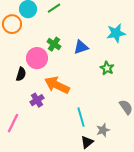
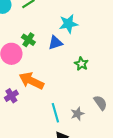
cyan star: (116, 33) -> (68, 24), moved
gray star: (103, 130) -> (77, 114), moved

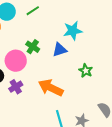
orange arrow: (31, 81) -> (51, 88), moved
purple cross: (11, 96) -> (16, 87), moved

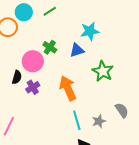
green star: (86, 71) -> (103, 71), size x1.5
orange arrow: (51, 88) -> (68, 88), turned 40

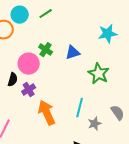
cyan star: (90, 31) -> (108, 34), moved
orange arrow: (68, 88) -> (47, 113), moved
cyan line: (77, 120) -> (80, 108), moved, turned 30

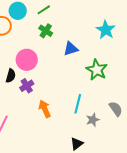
cyan star: (108, 34) -> (106, 30), turned -30
green cross: (46, 50) -> (46, 31), moved
orange arrow: (47, 113) -> (45, 109), size x0.7

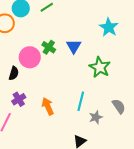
green cross: (46, 31) -> (49, 47), moved
blue triangle: (71, 49) -> (74, 46), turned -42
purple cross: (27, 86) -> (19, 99), moved

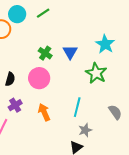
cyan star: (109, 27) -> (105, 44), moved
pink circle: (30, 57) -> (39, 78), moved
gray star: (96, 117) -> (85, 130), moved

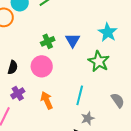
green cross: (45, 53) -> (48, 41), turned 32

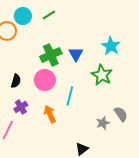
green cross: (48, 41) -> (51, 55), size x1.5
cyan line: (80, 95) -> (70, 96), moved
gray star: (88, 118) -> (103, 123), moved

